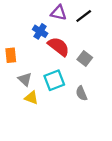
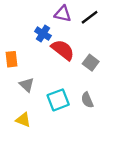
cyan square: (54, 80) -> (58, 100), moved
yellow triangle: (31, 98) -> (23, 120), moved

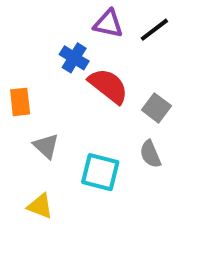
cyan square: (58, 100) -> (100, 172), turned 35
gray semicircle: (87, 100) -> (150, 154), moved

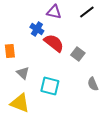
black line: (154, 30) -> (87, 12), moved
gray semicircle: (150, 154) -> (93, 84), moved
yellow triangle: (40, 206) -> (20, 103), size x1.5

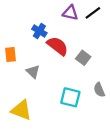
purple triangle: (54, 12) -> (70, 13), moved
gray triangle: (23, 73) -> (33, 72), moved
cyan square: (50, 86) -> (70, 97), moved

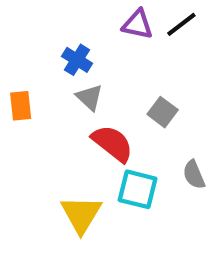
red semicircle: (58, 46) -> (112, 143), moved
gray triangle: (33, 72) -> (90, 97), moved
yellow triangle: (21, 110) -> (81, 214), moved, turned 40

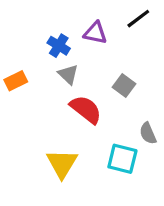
purple triangle: (138, 24) -> (95, 33), moved
orange rectangle: (21, 106) -> (16, 81), turned 70
cyan square: (138, 189) -> (122, 159), moved

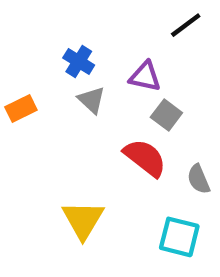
purple triangle: (95, 33) -> (145, 76), moved
red semicircle: (86, 109) -> (145, 158), moved
cyan square: (122, 159) -> (179, 237), moved

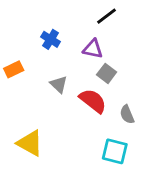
black line: (186, 25) -> (107, 16), moved
gray triangle: (92, 100) -> (59, 84), moved
yellow triangle: (83, 220) -> (30, 143), moved, turned -32

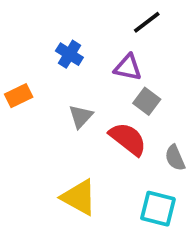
gray triangle: (59, 84) -> (81, 116), turned 30
yellow triangle: (30, 143) -> (79, 197), moved

